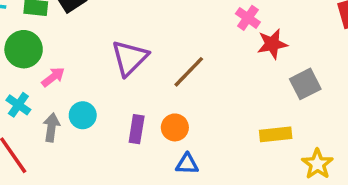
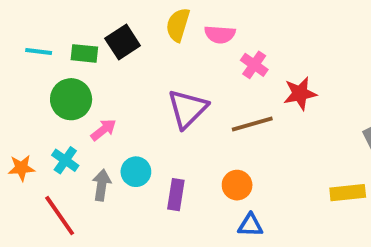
pink cross: (248, 18) -> (254, 65), moved
red star: (272, 44) -> (300, 93), moved
brown line: (189, 72) -> (252, 124), turned 30
purple rectangle: (137, 129) -> (176, 195), moved

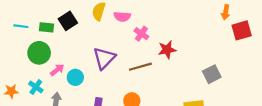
cyan circle: (136, 172) -> (75, 77), moved

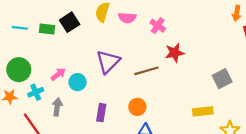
pink cross: (141, 34) -> (158, 26), moved
green circle: (39, 53) -> (19, 70), moved
cyan cross: (36, 87) -> (36, 92), turned 32

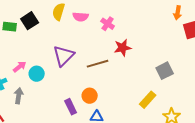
yellow rectangle: (203, 111) -> (148, 100), turned -42
purple rectangle: (101, 113) -> (71, 107), moved, turned -35

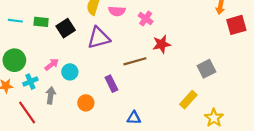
black square: (30, 21) -> (66, 28), moved
purple triangle: (64, 56) -> (99, 38), moved, turned 30
orange circle: (90, 96) -> (86, 103), moved
purple rectangle: (71, 107) -> (111, 84), moved

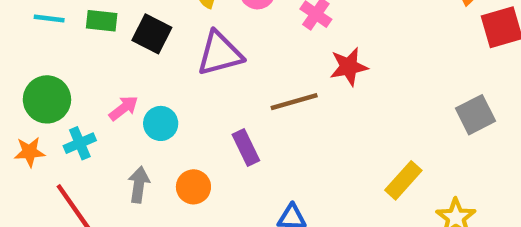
black square: (66, 28) -> (152, 34), turned -30
gray square: (206, 69) -> (476, 115), moved
gray arrow: (51, 95) -> (139, 185), moved

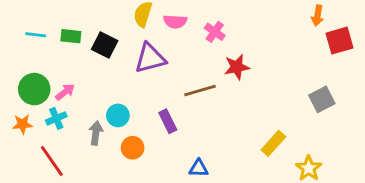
pink arrow: (124, 108) -> (65, 92), moved
cyan circle: (161, 123) -> (118, 115), moved
gray arrow: (139, 185) -> (96, 133), moved

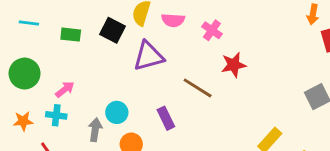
cyan line: (36, 35) -> (29, 23), moved
black square: (105, 45) -> (112, 30), moved
green circle: (34, 89) -> (25, 74), moved
brown line: (200, 91) -> (198, 88), turned 48
cyan cross: (56, 118) -> (56, 115), turned 30

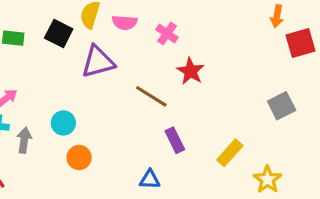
red star: (234, 65) -> (191, 71), turned -30
purple rectangle: (166, 118) -> (175, 140), moved
gray arrow: (95, 130) -> (24, 140), moved

